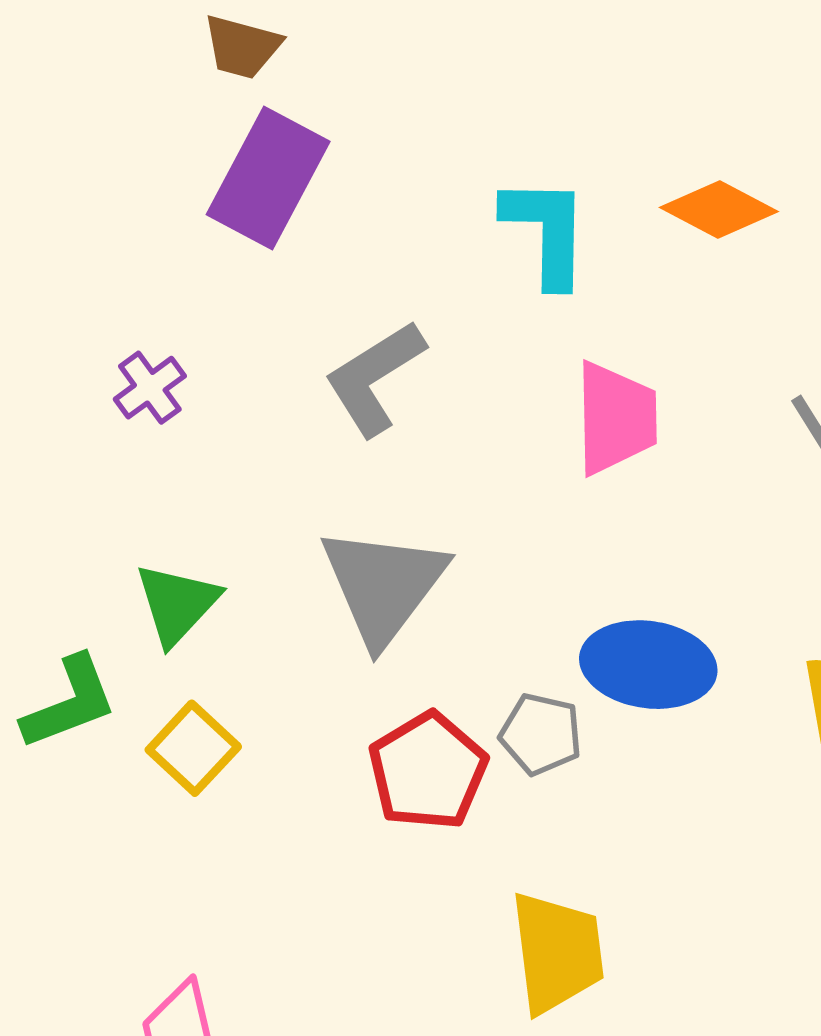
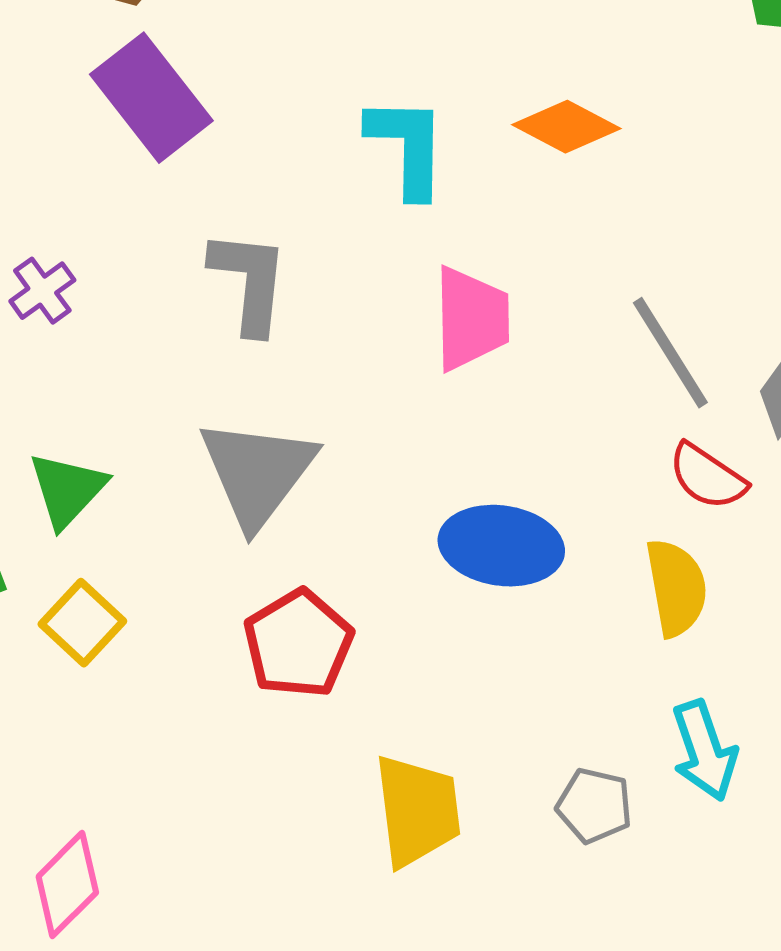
purple rectangle: (268, 178) -> (151, 98), turned -66
gray L-shape: (375, 378) -> (249, 282), turned 128
gray pentagon: (541, 734) -> (594, 806), moved

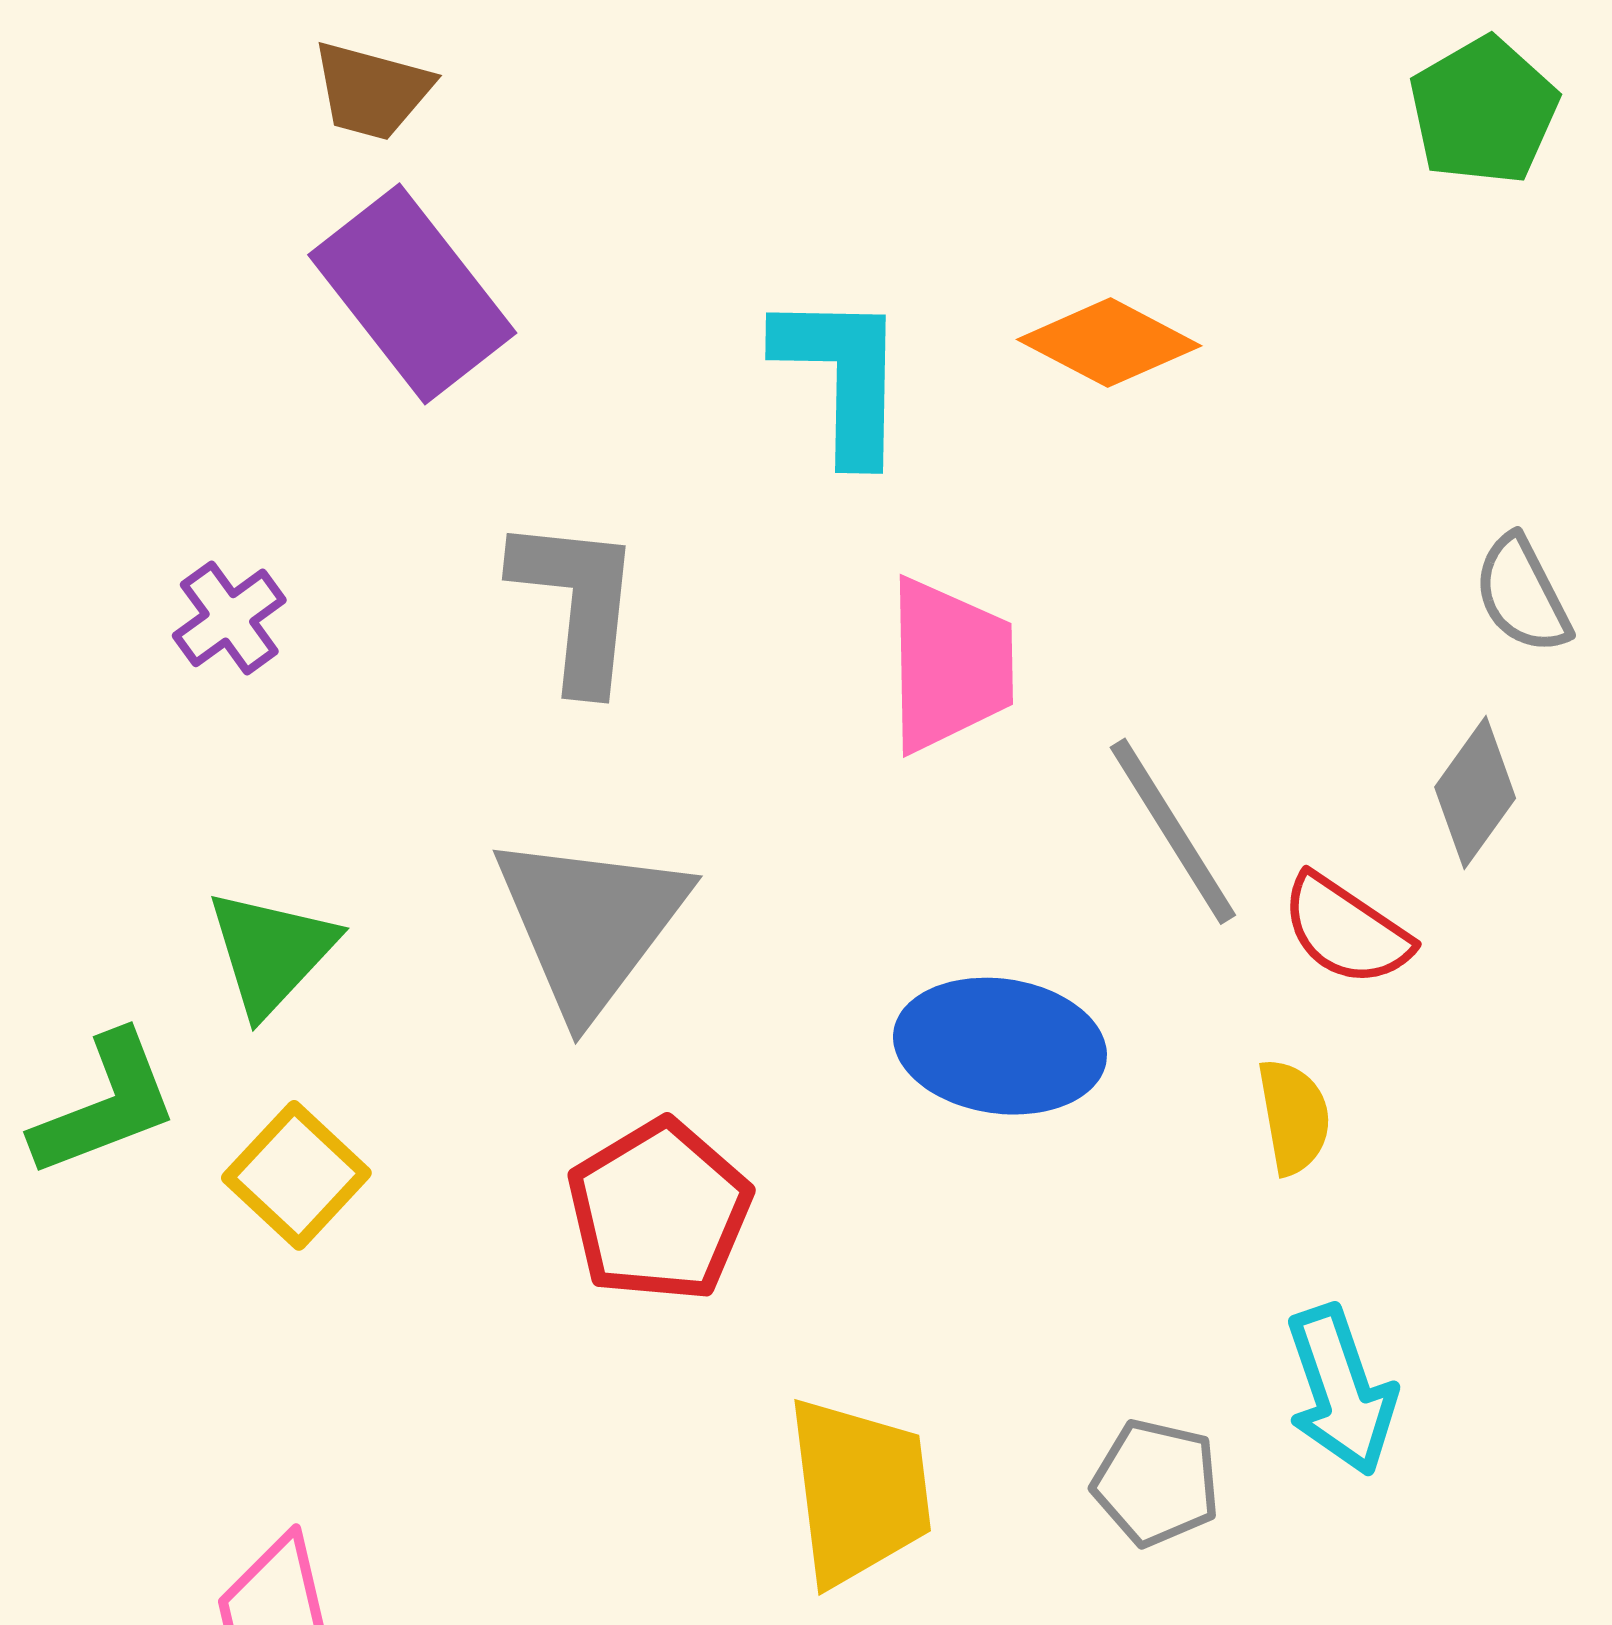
gray line: (670, 353) -> (1173, 831), moved
yellow semicircle: (676, 588) -> (1294, 1117), size x0.7

